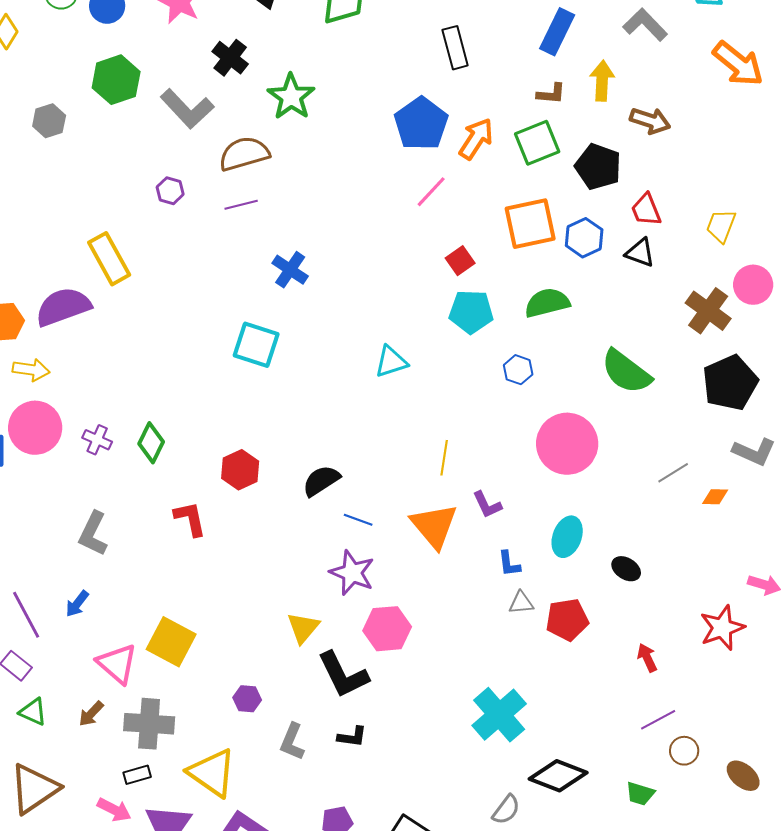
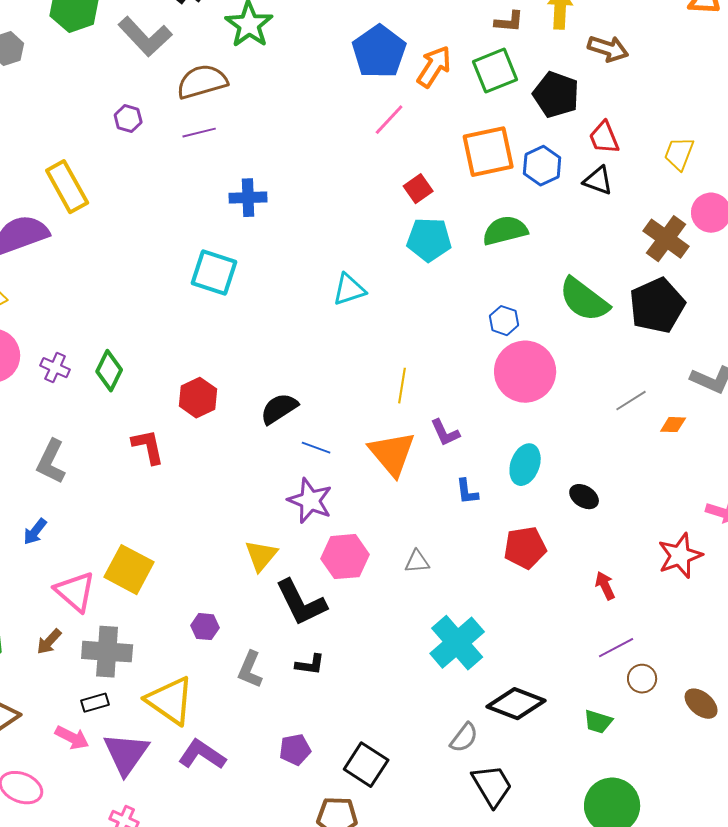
blue cross: (290, 270) -> (248, 198), turned -36
blue hexagon: (518, 370) -> (504, 321), moved
black pentagon: (730, 383) -> (657, 306), moved
gray triangle: (521, 603) -> (417, 562), moved

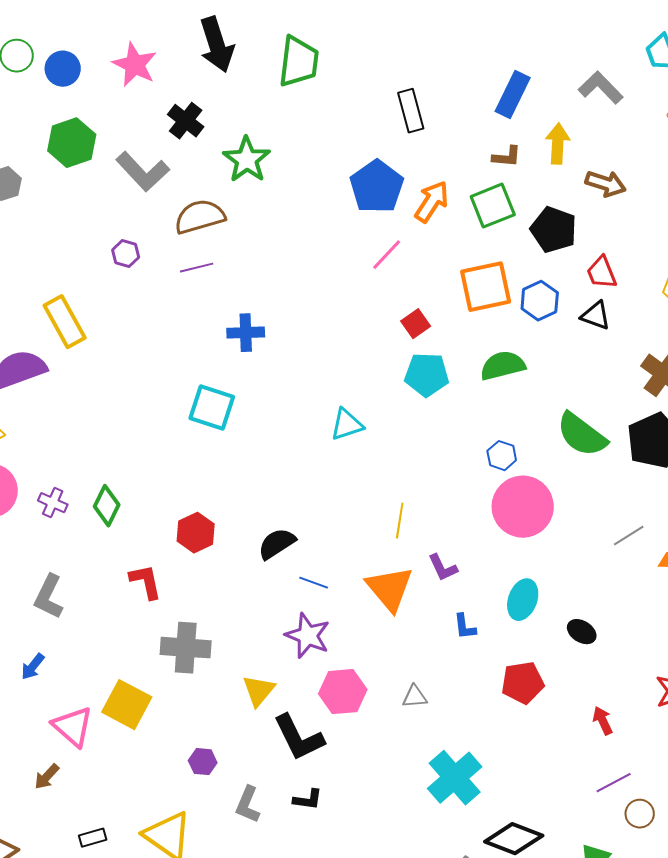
gray cross: (107, 652) -> (186, 648), moved

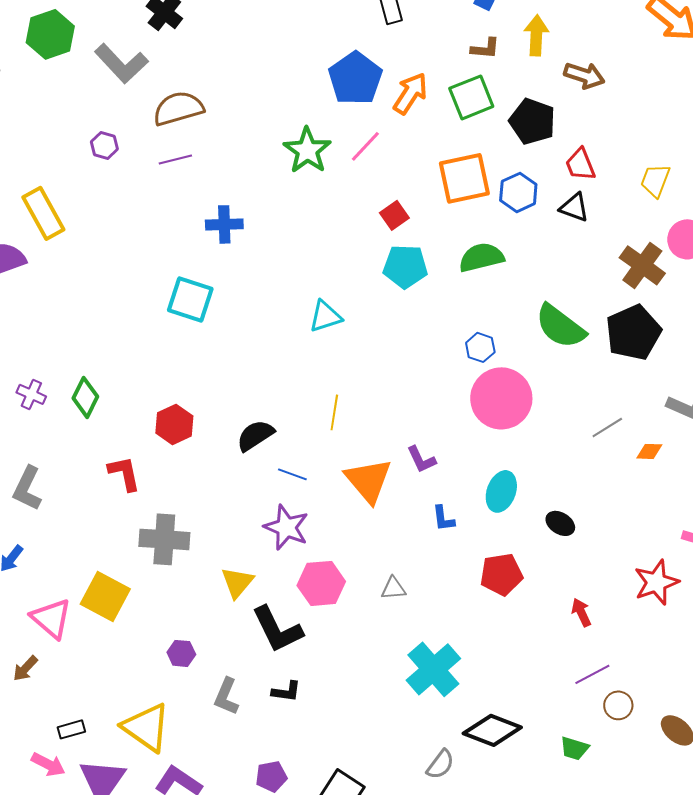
green star: (247, 160) -> (307, 150), moved
yellow line: (400, 521) -> (334, 412), moved

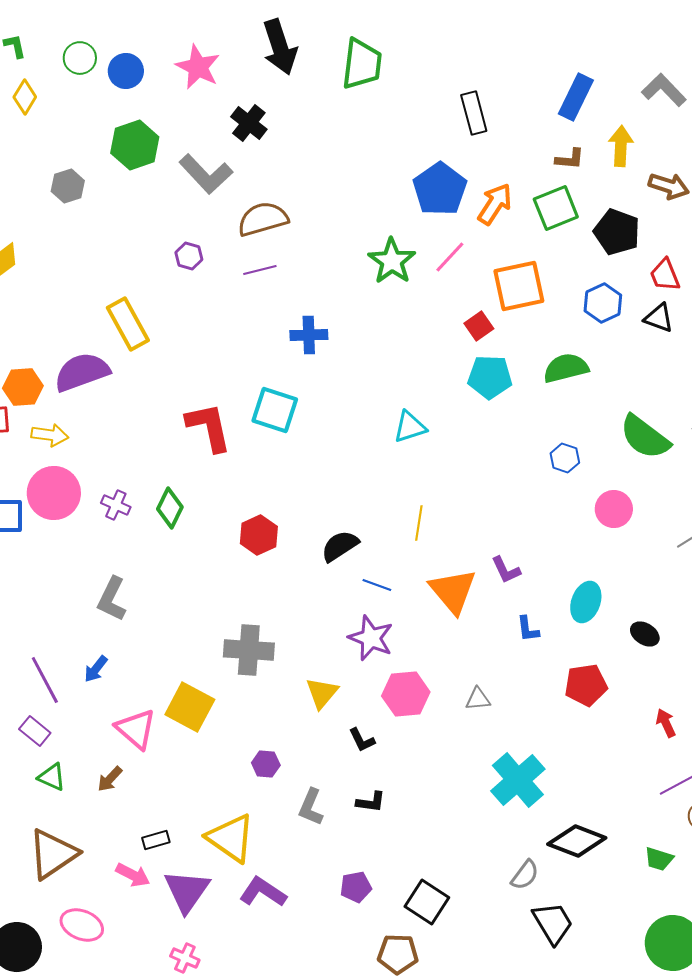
orange square: (464, 178) -> (519, 286), moved
pink circle: (501, 398) -> (614, 509), moved, size x0.6
red L-shape: (124, 473) -> (209, 427), moved, size x1.4
black L-shape: (277, 629) -> (362, 740), size x0.5

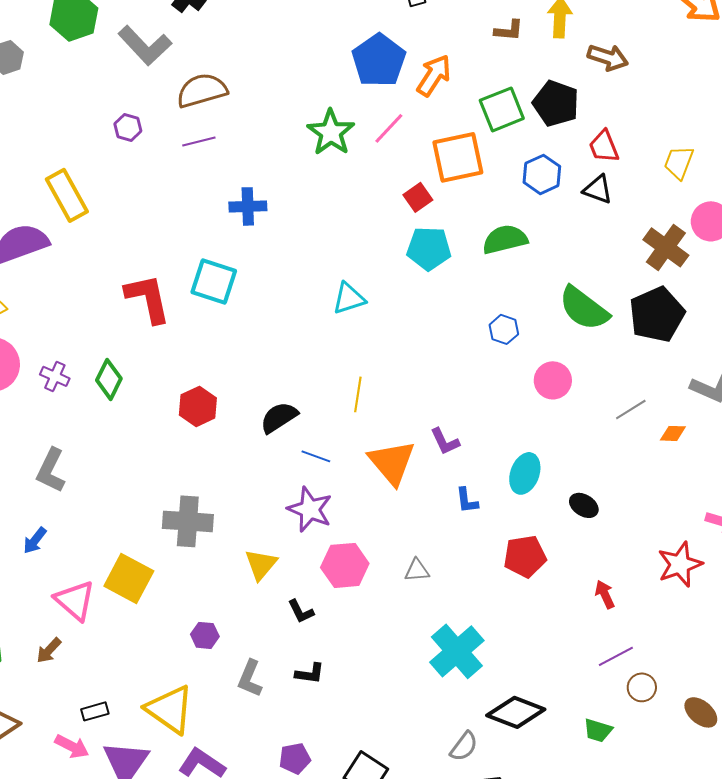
green square: (556, 208) -> (502, 109), moved

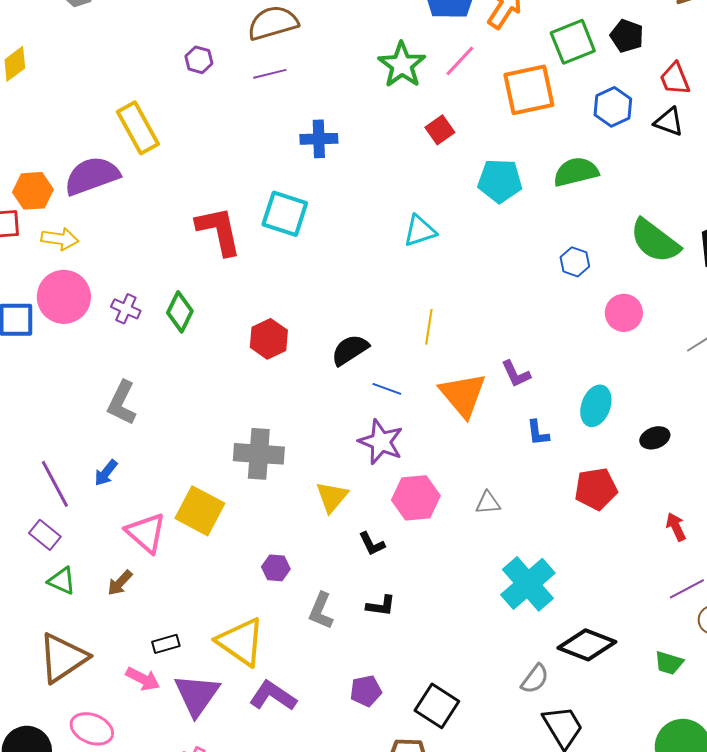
black pentagon: (556, 103) -> (627, 36), size x0.7
red square: (418, 197) -> (440, 130), moved
black ellipse: (584, 505) -> (655, 438), turned -52

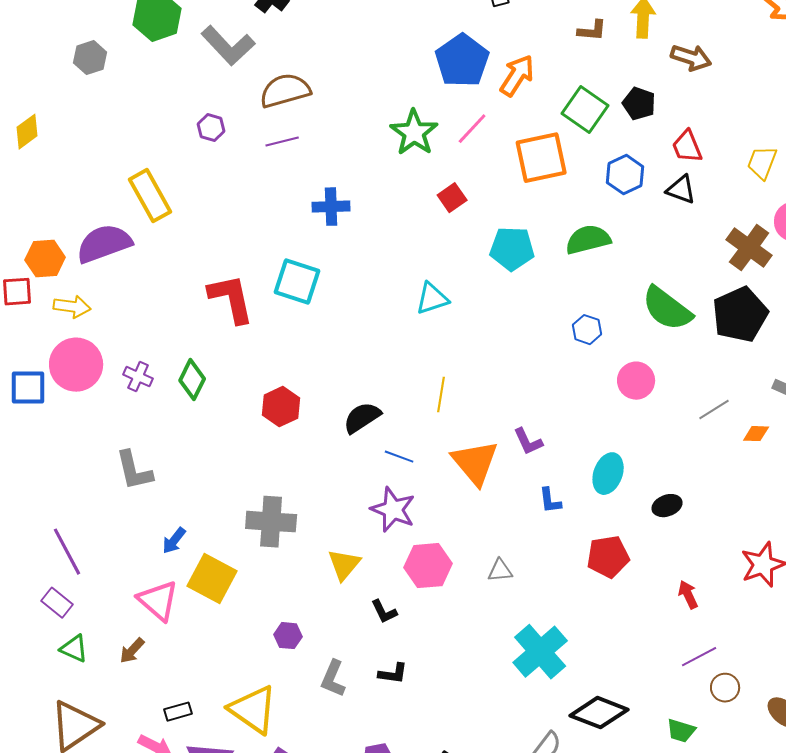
green square: (573, 42) -> (585, 110), turned -33
gray L-shape: (122, 403) -> (134, 471), turned -39
blue arrow: (106, 473) -> (174, 541), moved

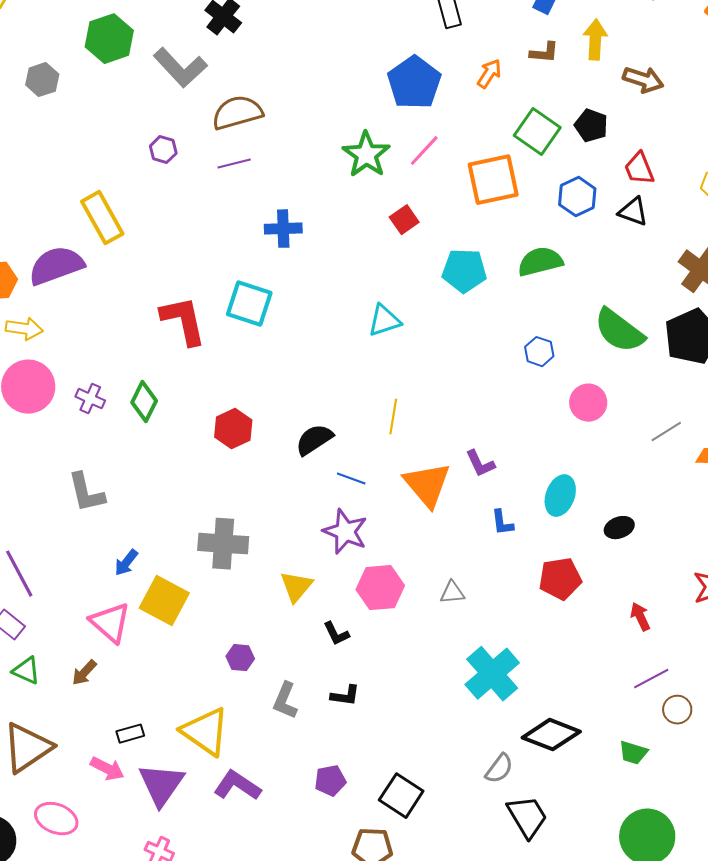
orange arrow: (517, 76) -> (489, 74), moved, size x0.7

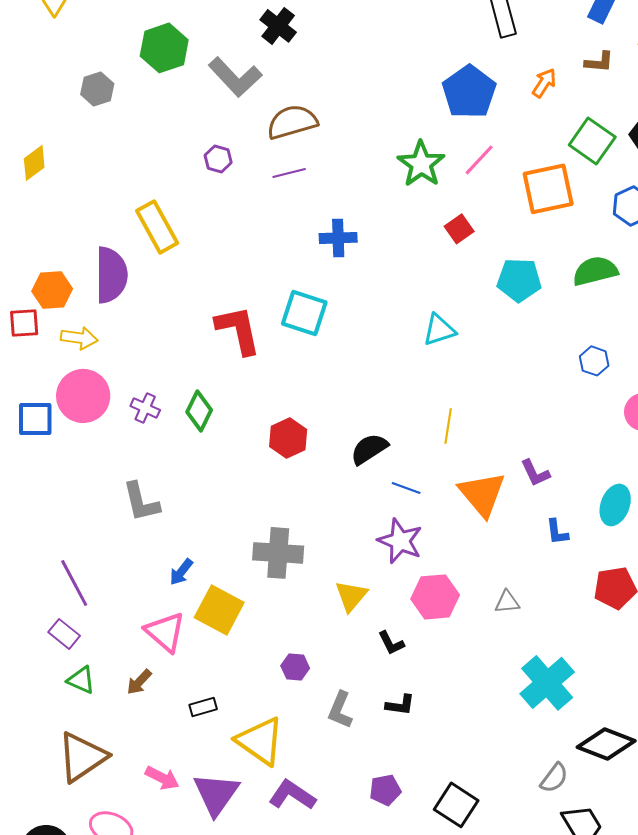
purple semicircle: (56, 266) -> (111, 275), turned 110
black rectangle: (130, 734) -> (203, 707), moved

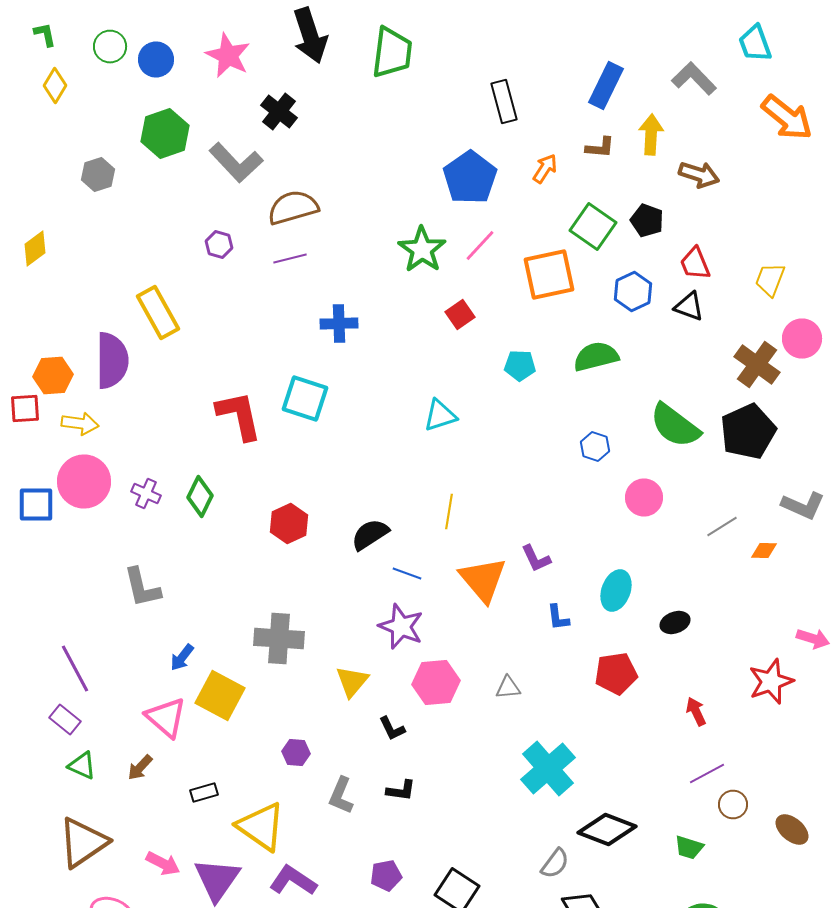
cyan pentagon: (519, 280) -> (520, 366), size x0.7

